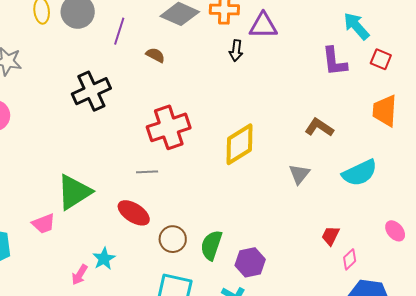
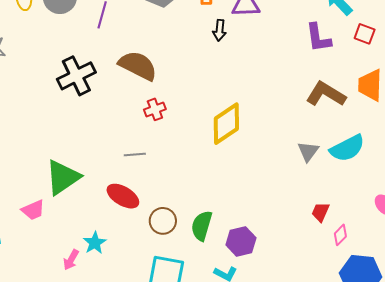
brown semicircle: (155, 55) -> (138, 66), moved, size x2.0
red cross: (169, 127) -> (155, 109), size x0.5
brown L-shape: (319, 127) -> (326, 94), moved, size x1.4
gray triangle: (299, 174) -> (308, 151), moved

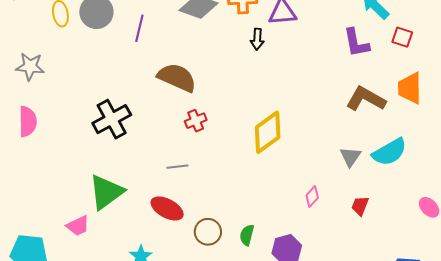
black cross: (76, 76) -> (112, 119), moved
red trapezoid: (320, 212) -> (360, 206), moved
green semicircle: (202, 226) -> (247, 235), size x0.7
pink diamond: (340, 235) -> (312, 196), moved

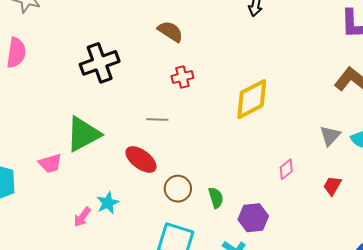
brown semicircle: (177, 78) -> (170, 32), size x0.7
green semicircle: (247, 235) -> (216, 198), turned 140

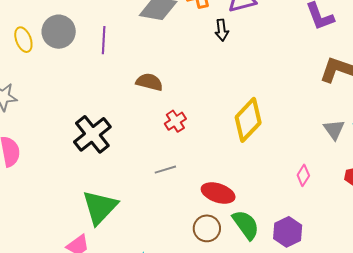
red ellipse: (141, 159) -> (218, 193), moved
green semicircle: (216, 198) -> (246, 225), size x1.5

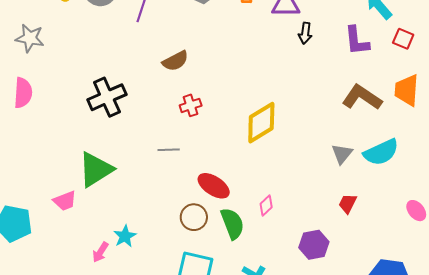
black arrow: (222, 30) -> (305, 33), moved
brown semicircle: (149, 82) -> (175, 61), turned 124
pink diamond: (303, 175) -> (266, 205), moved
purple hexagon: (288, 232) -> (314, 245), moved

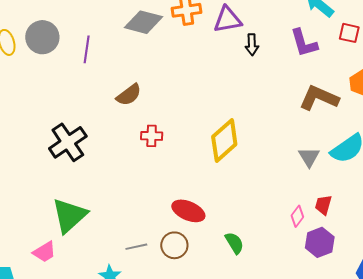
red cross: (191, 105) -> (152, 136), turned 30
gray line: (169, 150) -> (136, 247), moved
pink diamond: (266, 205) -> (297, 216), moved
green semicircle: (232, 224) -> (234, 243), moved, size x0.7
purple hexagon: (314, 245) -> (320, 242), moved

